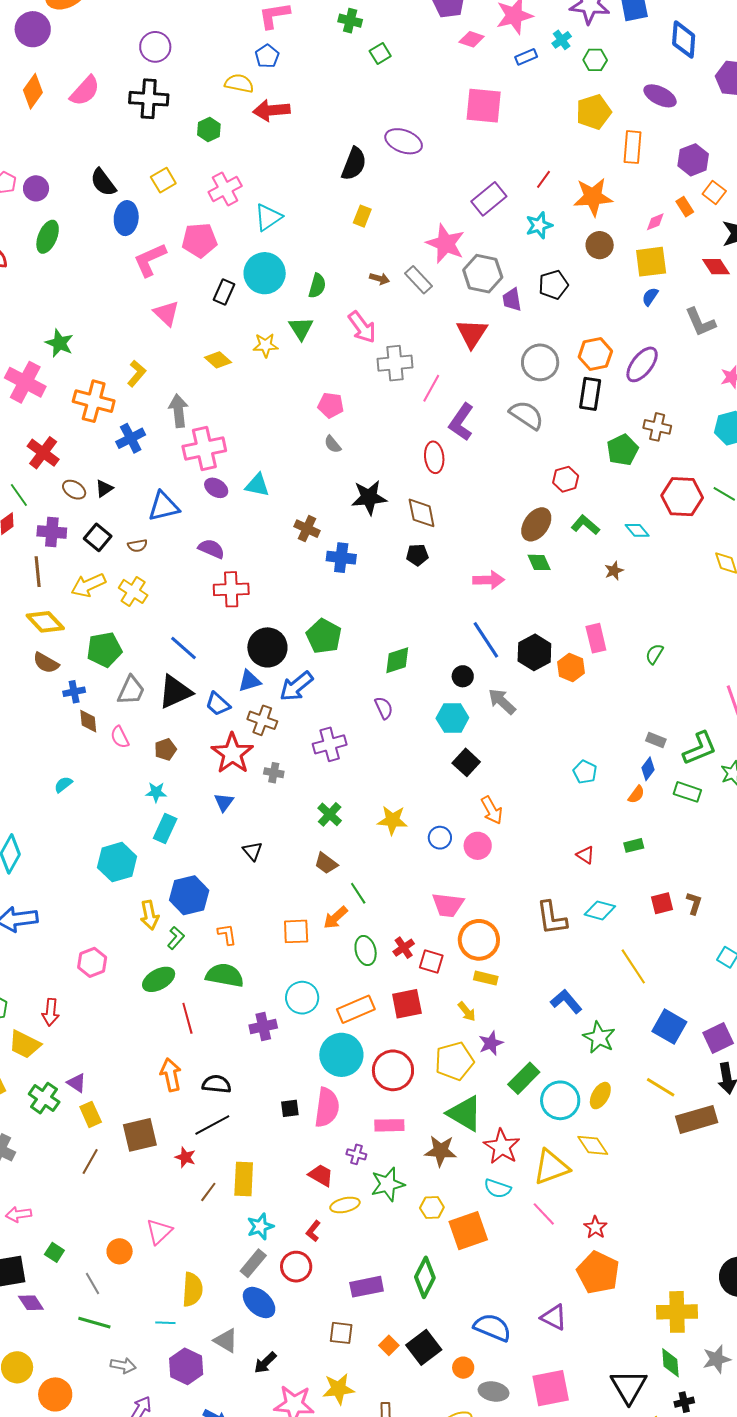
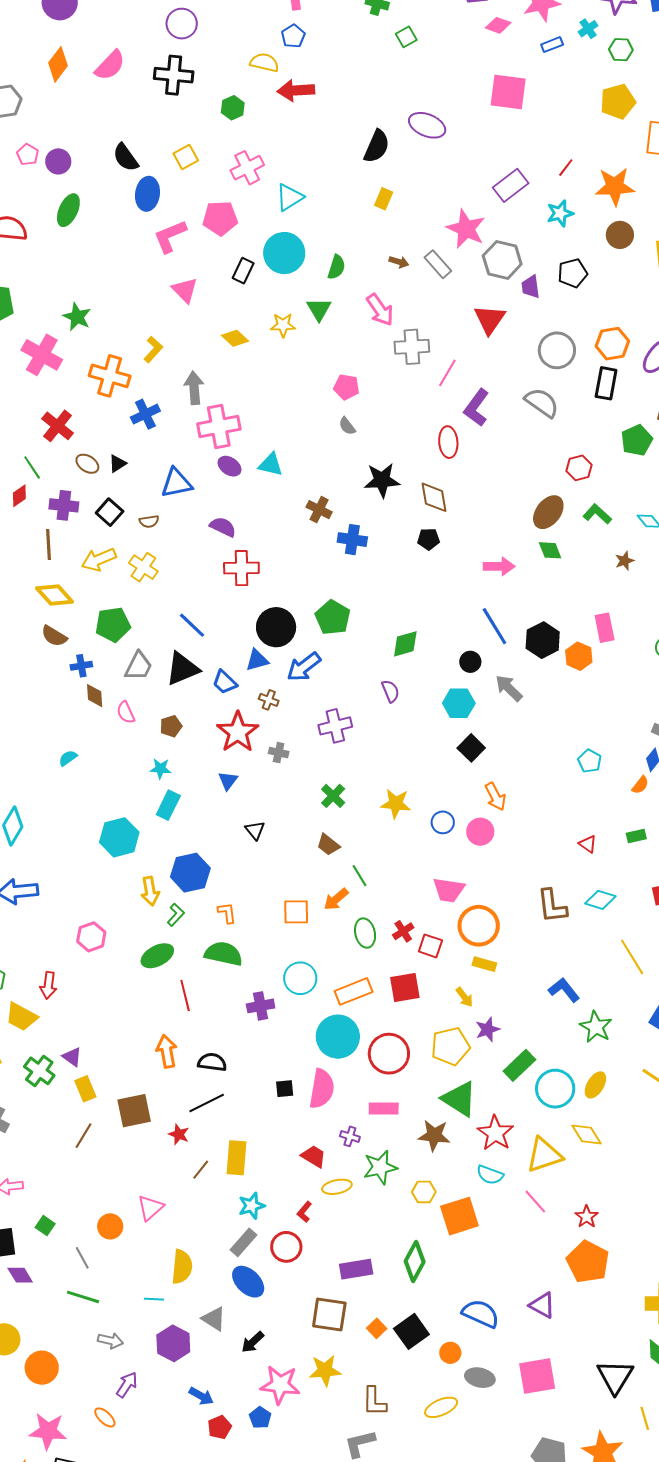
brown cross: (262, 720) -> (269, 700), size x0.7
brown square: (341, 1333) -> (329, 1315), size x1.5

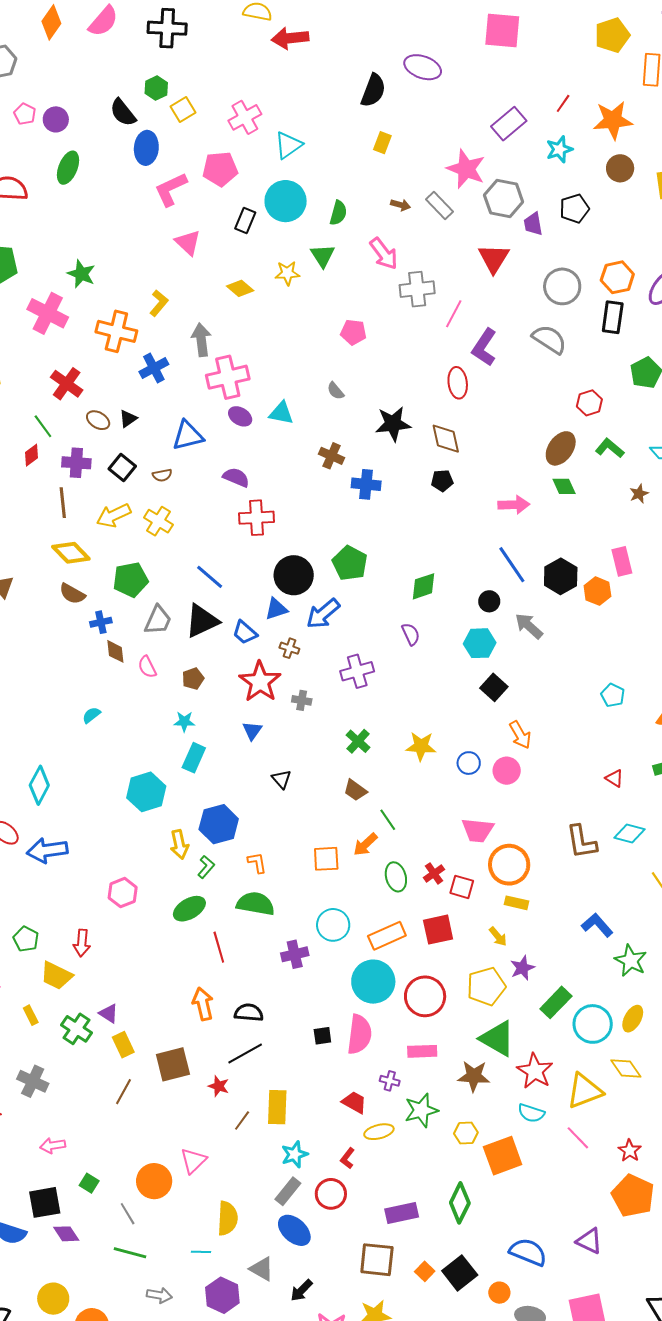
green hexagon: (233, 108) -> (156, 88), moved
gray semicircle: (347, 426) -> (336, 391), moved
orange circle: (110, 1226) -> (154, 1181), size x1.4

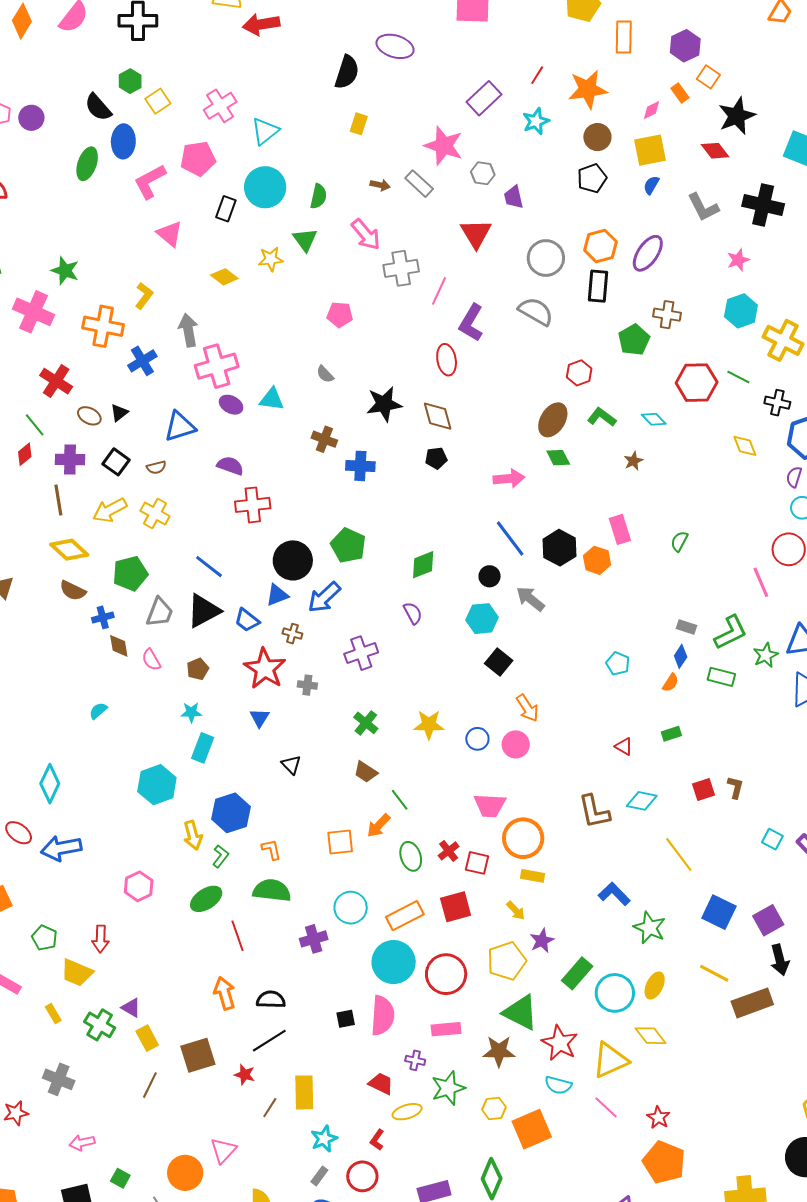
green ellipse: (68, 168) -> (87, 164), moved
gray hexagon: (504, 198) -> (483, 173), size x0.6
black pentagon: (574, 209) -> (592, 178), moved
gray rectangle: (288, 1191) -> (319, 1176), size x0.7

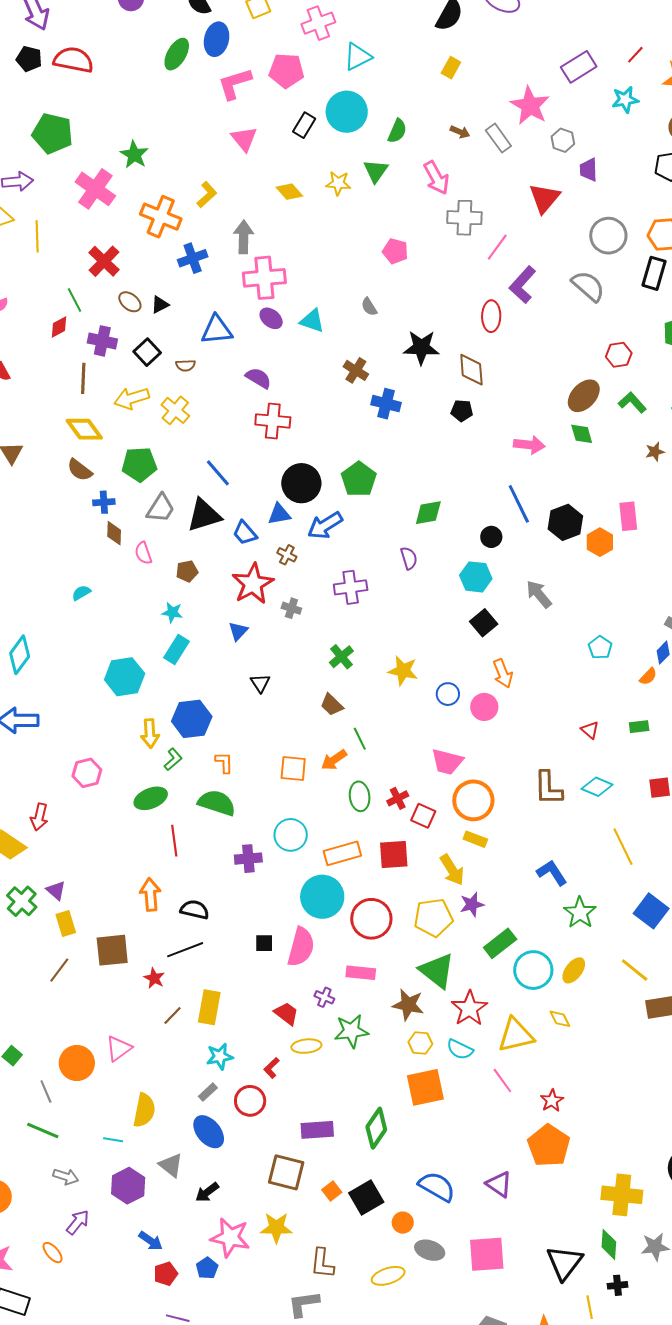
gray arrow: (530, 599) -> (539, 594), moved
yellow arrow: (516, 911) -> (452, 870), size x1.5
yellow diamond: (650, 1036) -> (560, 1019), size x0.7
yellow hexagon: (494, 1108) -> (420, 1043), moved

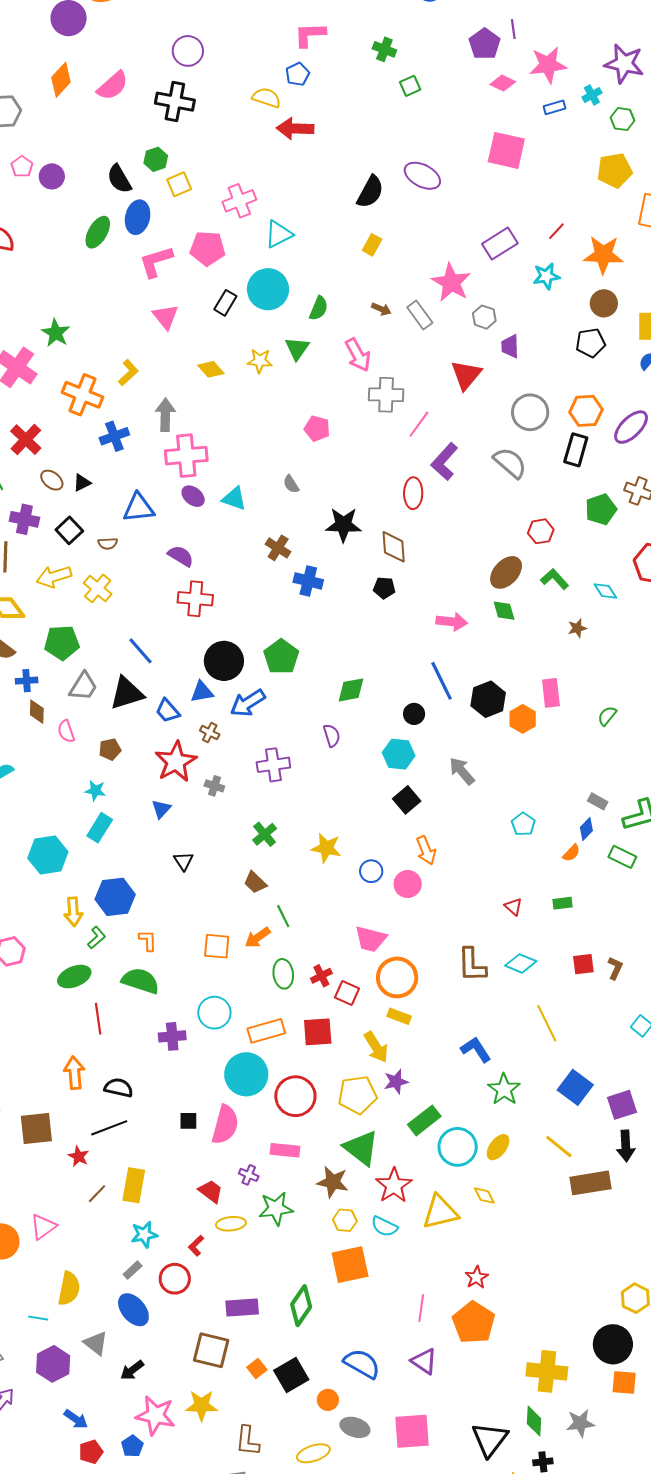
pink line: (502, 1081) -> (421, 1308), moved, turned 44

